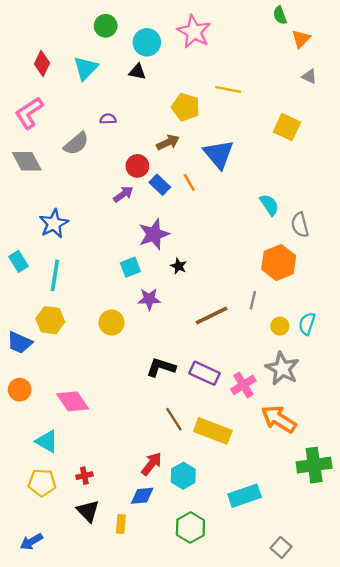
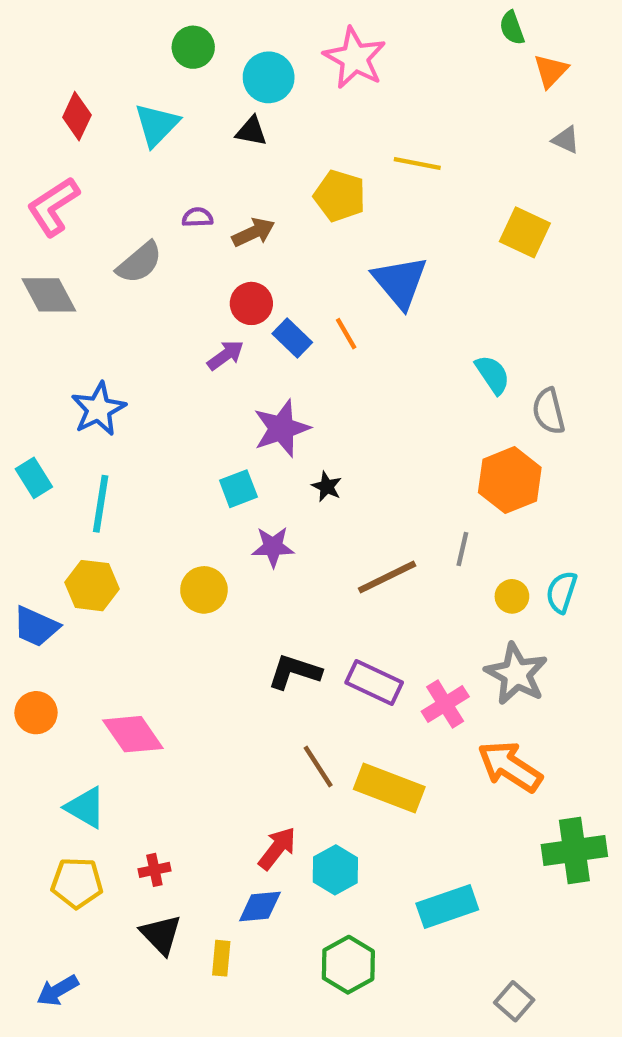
brown arrow: (168, 142) -> (254, 232), moved

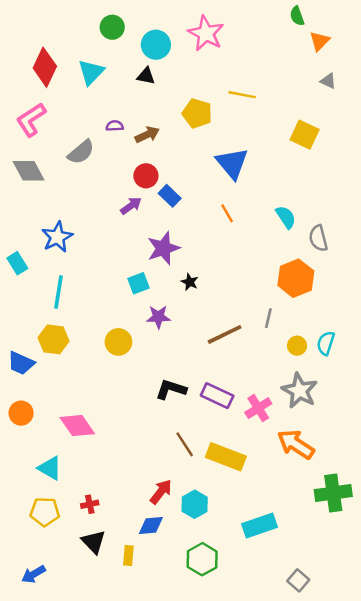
red diamond: (77, 116) -> (45, 67), size x1.4
orange line: (346, 334) -> (227, 213), moved
cyan rectangle: (34, 478) -> (17, 263), moved

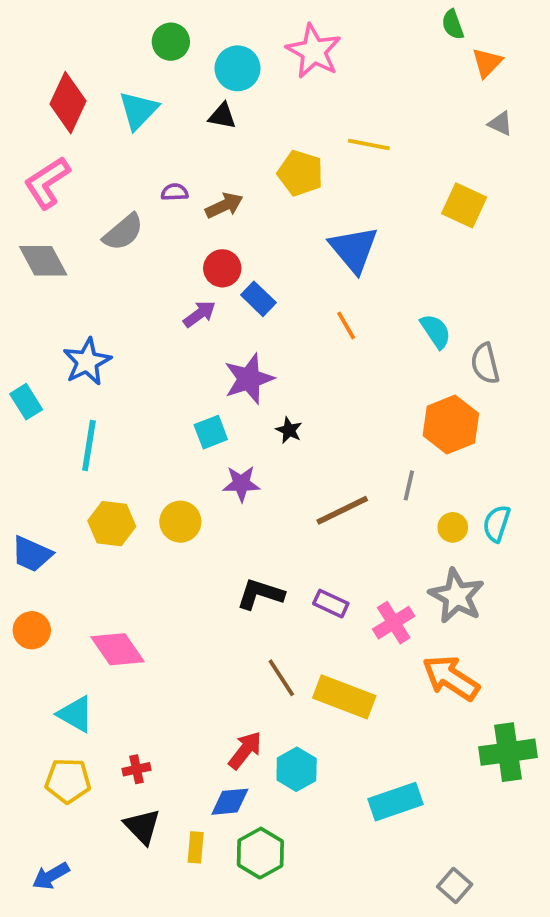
yellow hexagon: (54, 339) -> (112, 524), moved
purple rectangle: (217, 396) -> (331, 604), size x0.7
green hexagon: (202, 559) -> (260, 853), moved

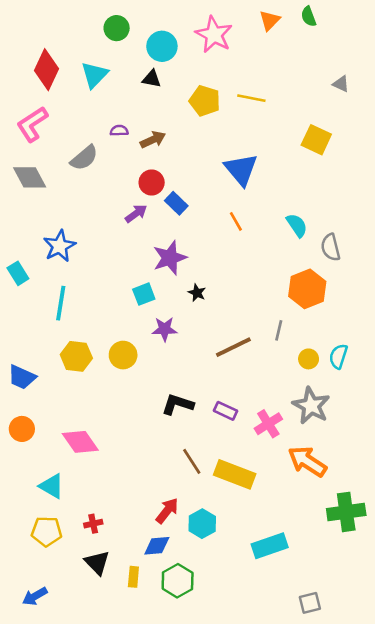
orange triangle: (487, 63) -> (270, 20), moved
yellow pentagon: (300, 173) -> (205, 101), moved
gray square: (455, 885) -> (310, 603), turned 35

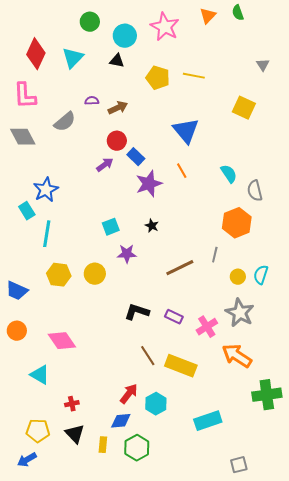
gray triangle: (341, 84) -> (263, 65), turned 32
pink L-shape: (32, 124) -> (25, 96), turned -60
purple star: (170, 258) -> (149, 184), moved
cyan rectangle: (18, 273) -> (27, 211), moved
yellow pentagon: (47, 531) -> (38, 431), moved

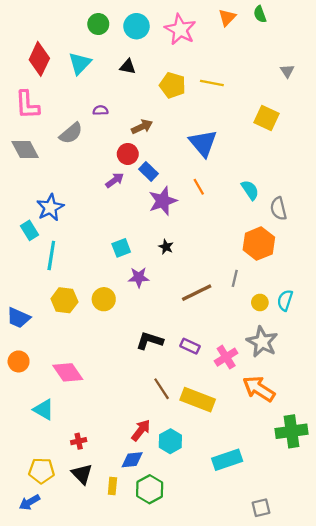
cyan circle: (125, 36) -> (136, 26), moved
brown arrow: (118, 108) -> (142, 127), moved

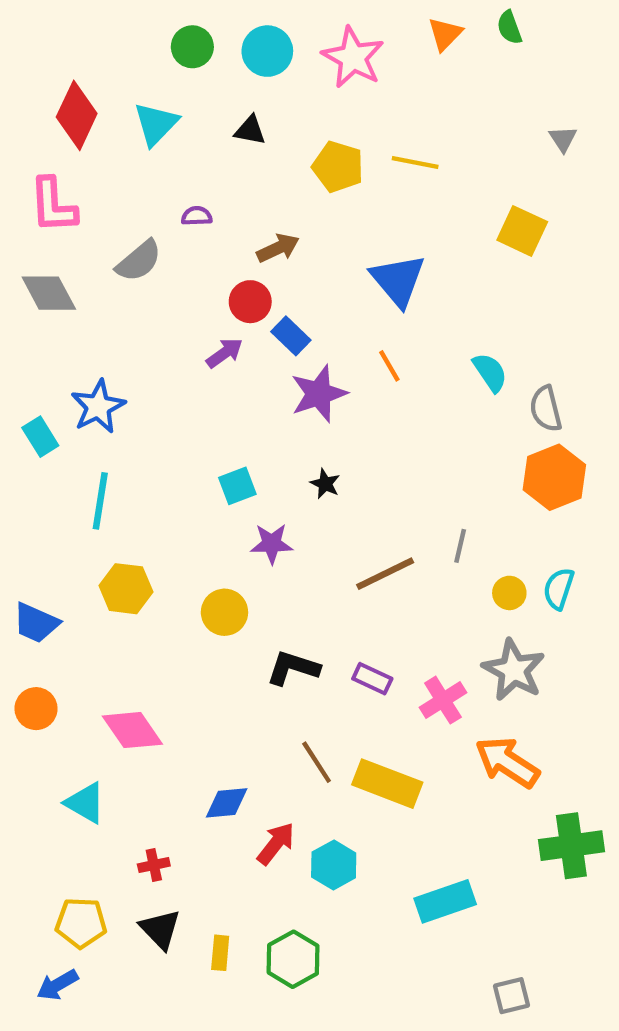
cyan rectangle: (29, 230) -> (40, 437), moved
orange hexagon: (259, 244) -> (554, 477), moved
yellow circle: (104, 299) -> (224, 612), moved
blue diamond: (132, 460) -> (227, 803), moved

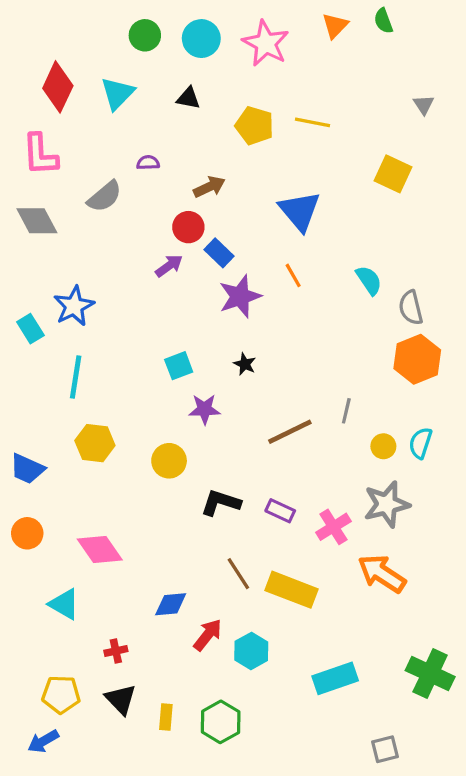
gray star: (514, 670) -> (387, 504), turned 30
green cross: (571, 846) -> (430, 674), moved, turned 33

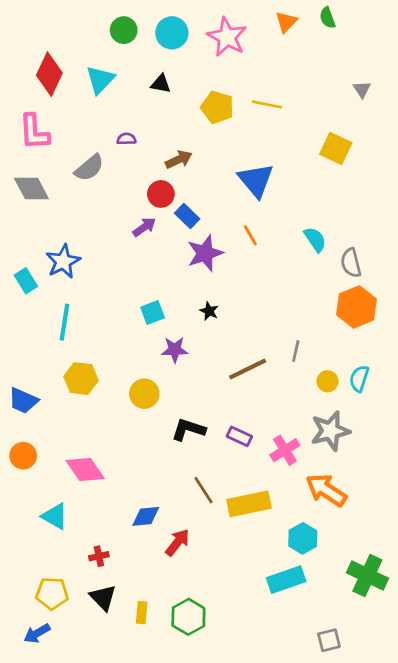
yellow rectangle: (292, 590) -> (249, 504), turned -33
cyan hexagon: (251, 651) -> (303, 538), moved

